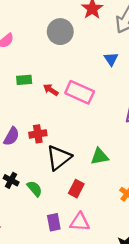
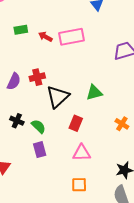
pink rectangle: (80, 92) -> (71, 37), turned -30
purple rectangle: (54, 222) -> (40, 150), moved

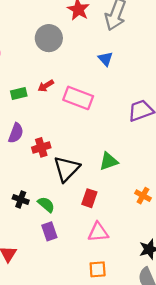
red arrow: (45, 37) -> (46, 86), moved, turned -56
pink rectangle: (71, 37) -> (78, 98), turned 35
purple semicircle: (14, 81) -> (16, 133), moved

